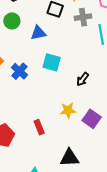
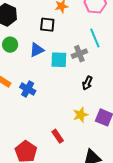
gray cross: (83, 17) -> (79, 54), moved
cyan square: (52, 62) -> (59, 60), moved

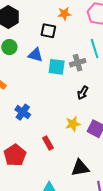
blue triangle: (37, 50) -> (35, 55), turned 35
blue cross: (28, 89) -> (23, 112), moved

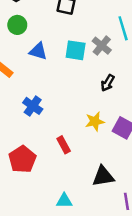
blue triangle: (35, 55) -> (38, 51), moved
gray cross: (78, 63) -> (102, 46), turned -35

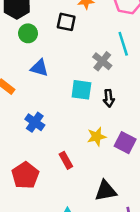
green circle: (17, 25) -> (28, 33), moved
cyan square: (76, 50) -> (81, 90), moved
black arrow: (108, 83) -> (109, 98), turned -35

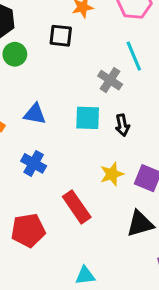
blue triangle: (39, 68) -> (35, 114), moved
red rectangle: (66, 160) -> (77, 207), size x1.5
red pentagon: (25, 175) -> (28, 230), turned 30
black triangle: (106, 191) -> (140, 224), moved

